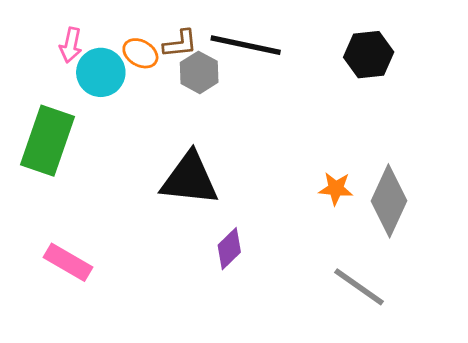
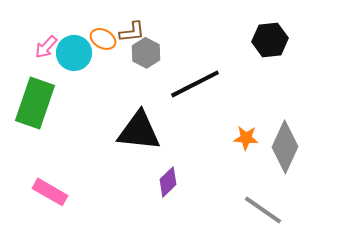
pink arrow: (71, 45) -> (46, 47), moved, turned 30
black line: (246, 45) -> (195, 84), moved, turned -39

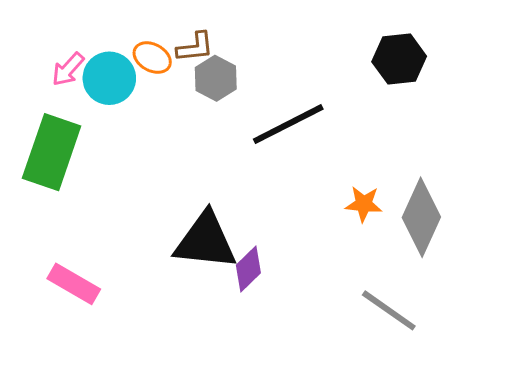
black triangle: (139, 131) -> (205, 241), moved

